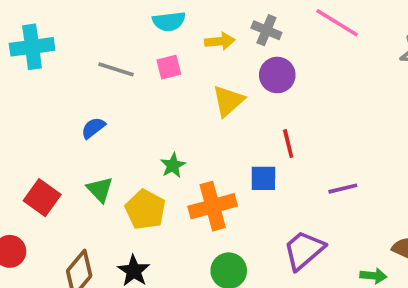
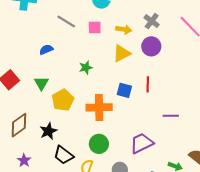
yellow arrow: (220, 41) -> (124, 29), moved
green star: (173, 165) -> (86, 68), moved
blue square: (263, 178) -> (124, 90), moved

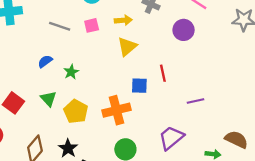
purple circle: (151, 46) -> (184, 30), moved
green star: (86, 68) -> (71, 72), moved

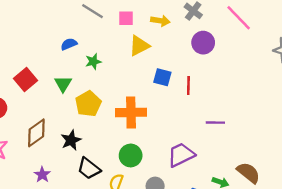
purple circle: (184, 30) -> (203, 43), moved
yellow triangle: (127, 47) -> (139, 46), moved
blue square: (139, 86) -> (162, 77), moved

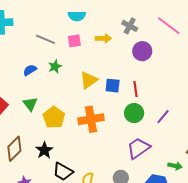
yellow triangle: (139, 46) -> (89, 80), moved
green star: (93, 62) -> (55, 66), moved
purple line: (215, 123) -> (163, 117), turned -42
green circle: (131, 155) -> (134, 113), moved

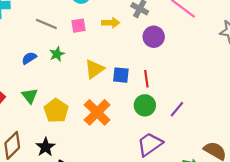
orange cross: (91, 119) -> (97, 112), turned -35

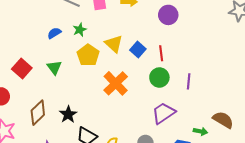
yellow triangle: (94, 69) -> (114, 44), turned -42
blue square: (121, 75) -> (138, 50), turned 35
purple line: (177, 109) -> (189, 81), turned -35
yellow pentagon: (56, 111) -> (88, 55), moved

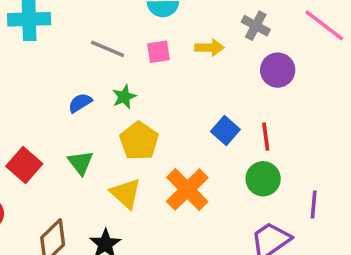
yellow triangle: (114, 44) -> (126, 193), moved
purple line: (189, 81) -> (314, 204), moved

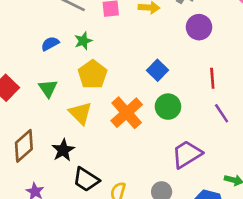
red line: (266, 137) -> (212, 78), moved
green circle: (263, 179) -> (168, 107), moved
purple line: (314, 204) -> (222, 113), moved, turned -42

